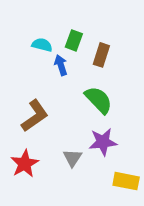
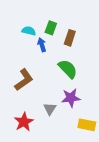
red star: (25, 164) -> (24, 122), moved

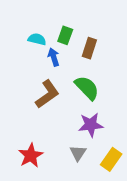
brown L-shape: (24, 80) -> (47, 94), moved
gray triangle: (50, 109) -> (78, 153), moved
yellow rectangle: (87, 125) -> (111, 159), turned -66

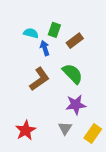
brown rectangle: (89, 48) -> (75, 41), turned 35

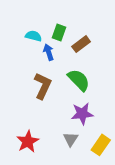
brown L-shape: (39, 79) -> (43, 86), turned -30

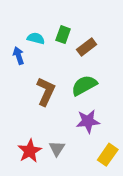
blue arrow: (49, 52) -> (19, 56), moved
green semicircle: (79, 80) -> (84, 85), turned -75
gray triangle: (71, 139) -> (57, 148), moved

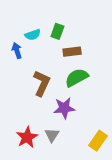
cyan semicircle: (36, 38) -> (33, 35), turned 147
brown rectangle: (87, 47) -> (72, 52), moved, turned 30
purple star: (88, 121) -> (64, 108), moved

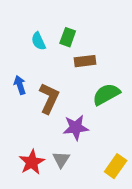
cyan semicircle: (33, 35) -> (38, 41), turned 84
blue arrow: (17, 51) -> (20, 85), moved
green semicircle: (77, 78) -> (106, 94), moved

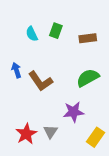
brown rectangle: (85, 61) -> (88, 38), moved
brown L-shape: (49, 98) -> (41, 81), turned 120
purple star: (76, 128) -> (74, 112), moved

